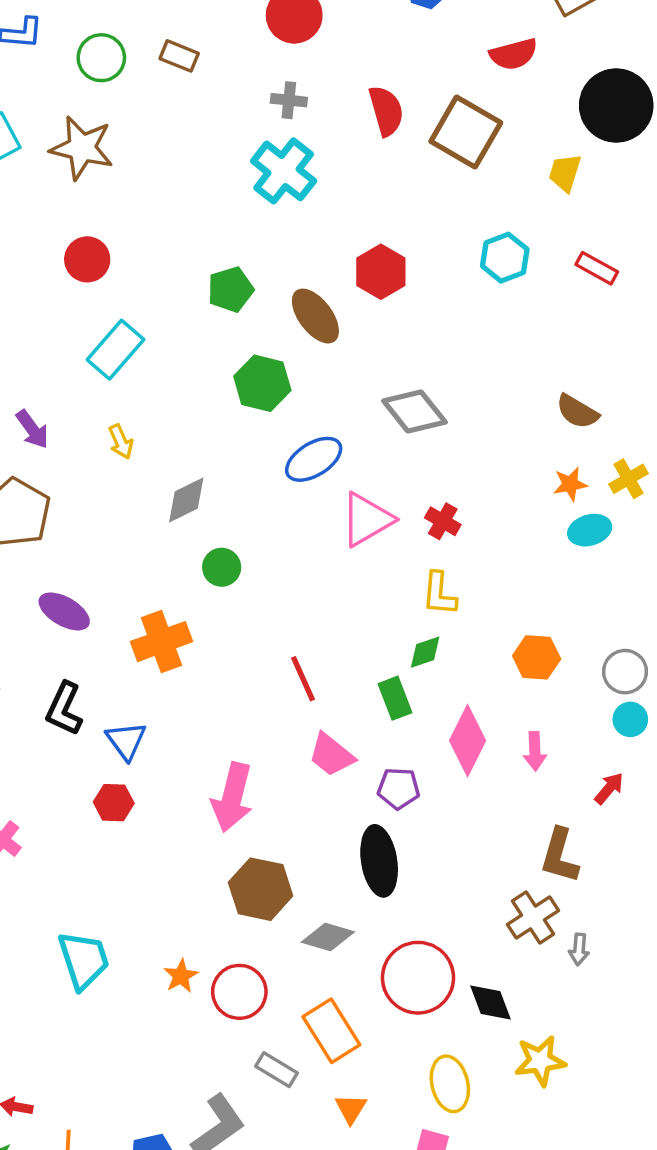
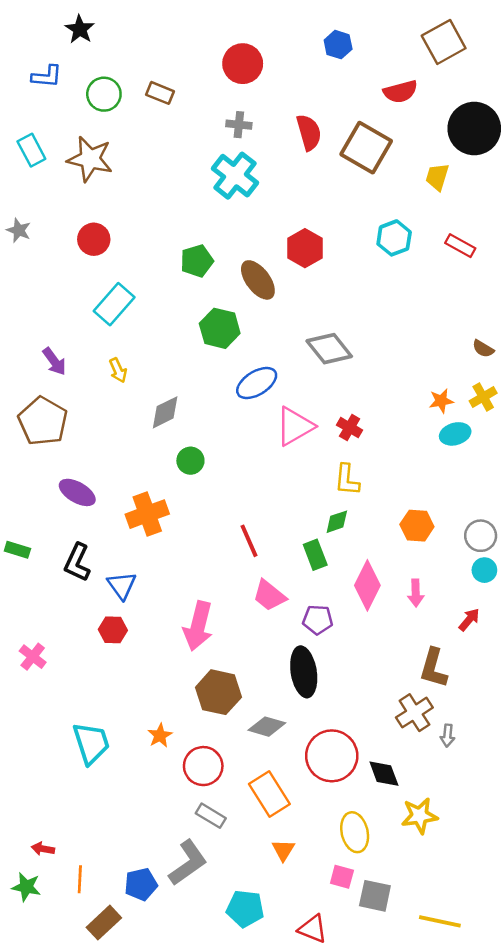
brown semicircle: (577, 412) -> (483, 349), moved, size x0.7
orange star: (181, 976) -> (160, 736), moved
gray rectangle: (276, 1070) -> (211, 816), moved

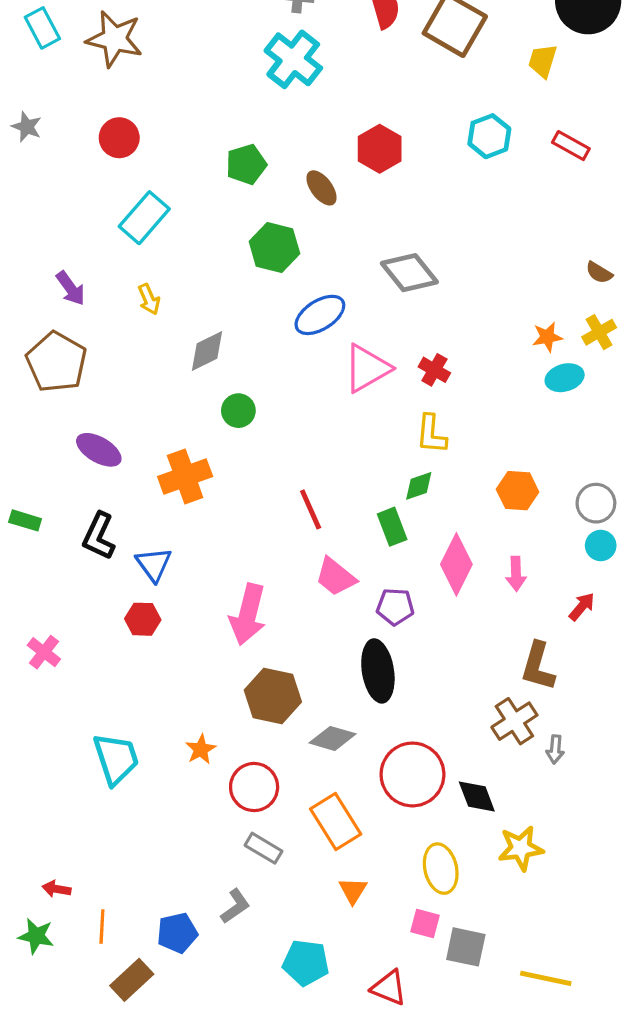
brown ellipse: (258, 280) -> (322, 188), size x0.7
gray L-shape: (188, 863) -> (235, 906), size x0.6

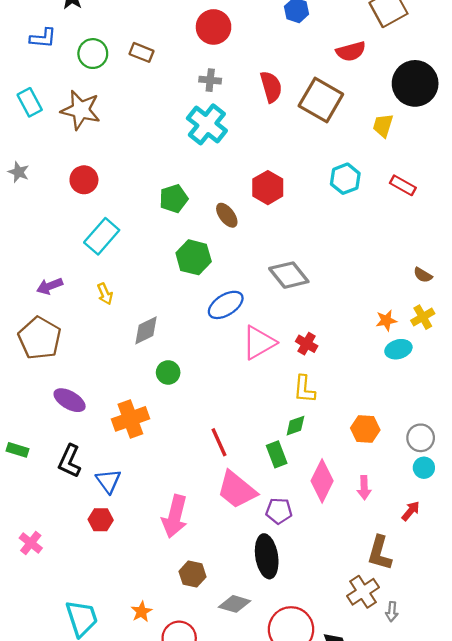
purple arrow: (71, 288) -> (50, 286), turned 105
pink trapezoid: (336, 577) -> (237, 490), size x1.4
brown hexagon: (273, 696) -> (192, 574), size x0.7

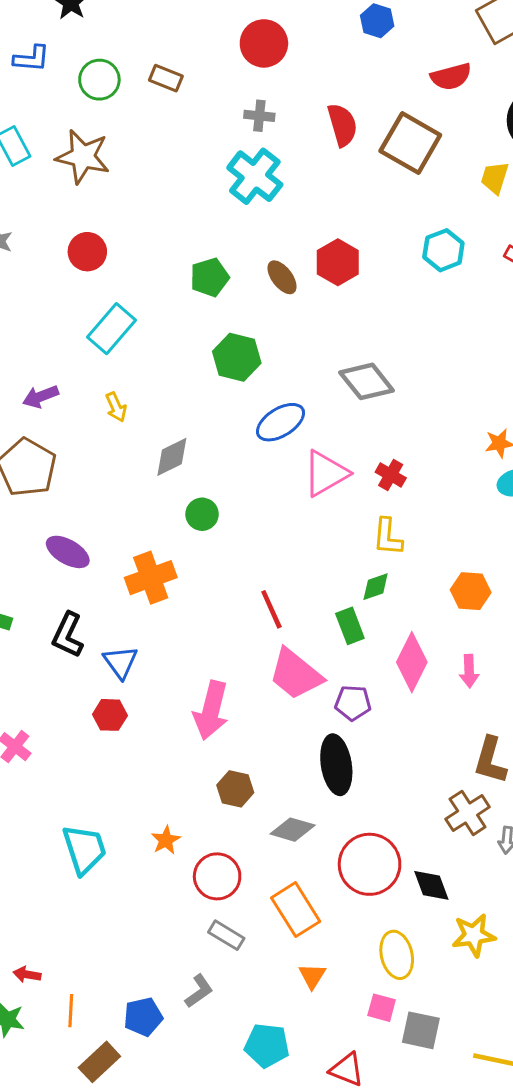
brown ellipse: (227, 215) -> (282, 277), moved

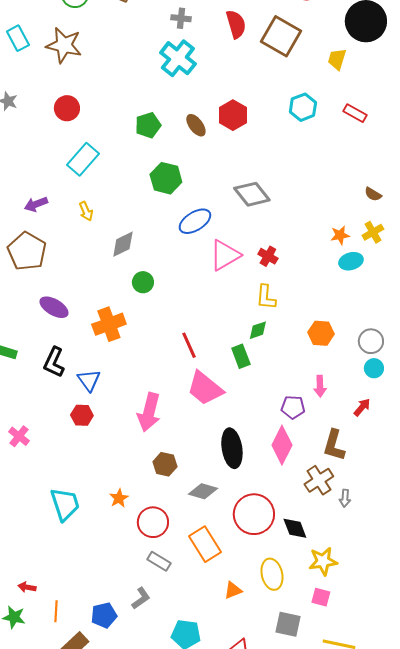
pink diamond: (412, 662) -> (282, 445), moved
purple pentagon: (353, 703) -> (293, 407), moved
orange triangle: (312, 976) -> (233, 590), moved, turned 36
pink square: (382, 1008) -> (321, 597), moved

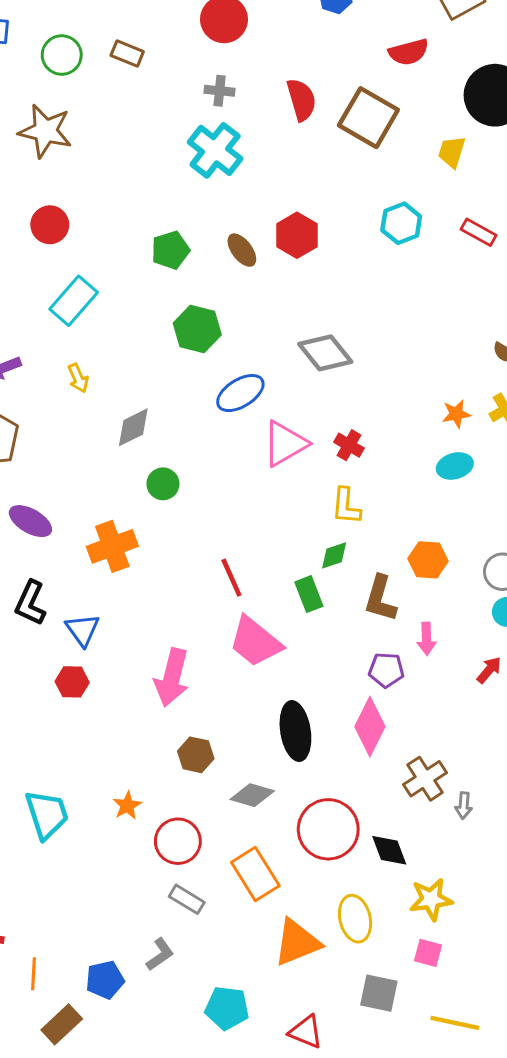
cyan ellipse: (351, 261) -> (455, 466), moved
brown L-shape: (334, 445) -> (380, 599), moved
orange triangle: (233, 590) -> (297, 942), size x1.8

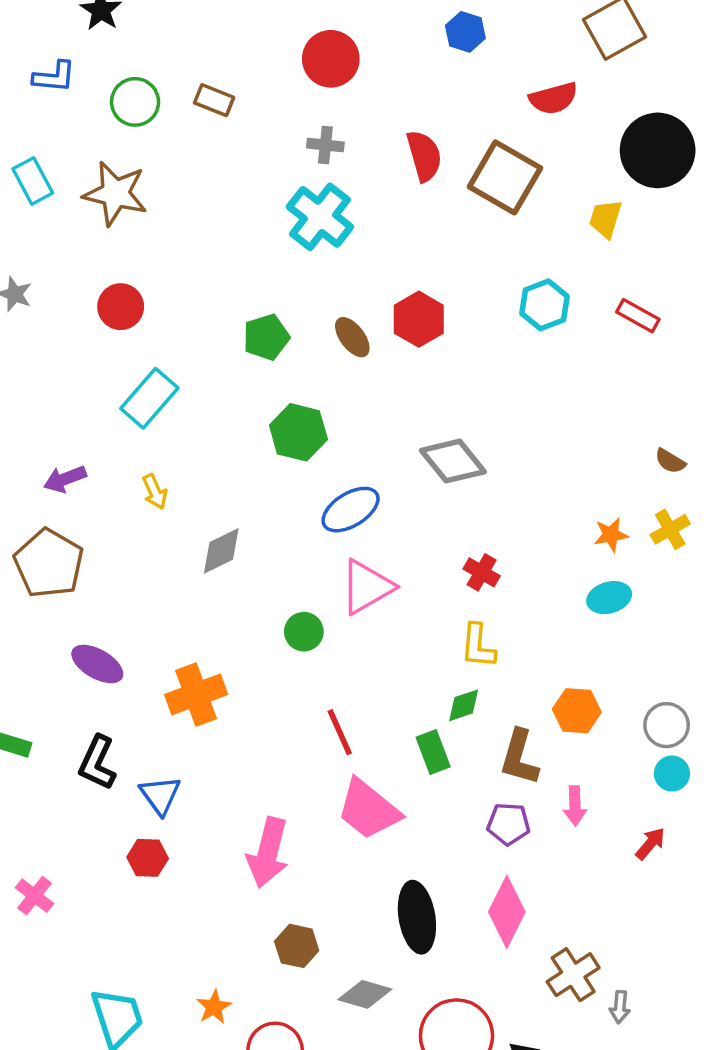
pink triangle: (285, 444) -> (367, 587), moved
green circle: (163, 484) -> (304, 632), moved
purple pentagon: (386, 670) -> (509, 824), moved

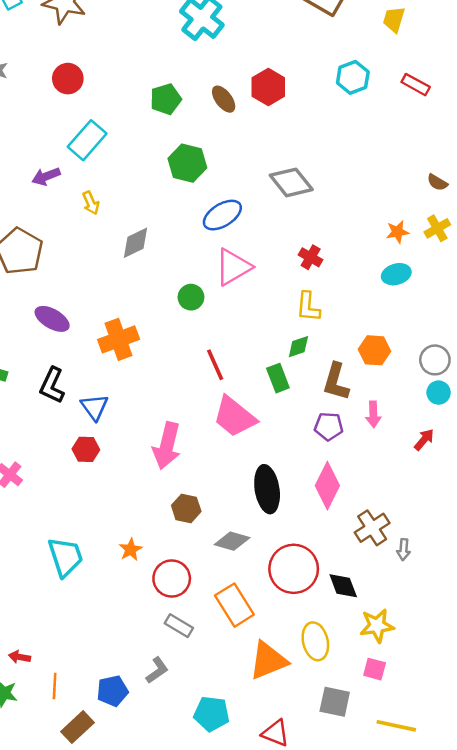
purple arrow: (65, 479) -> (46, 176), moved

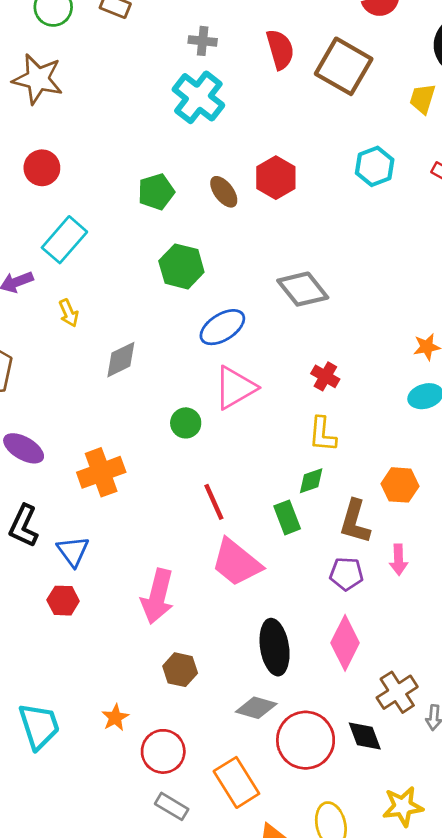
gray diamond: (232, 541) -> (256, 708), moved
black diamond: (343, 586) -> (365, 736), moved

